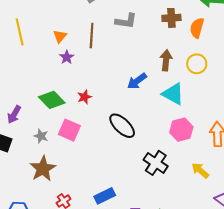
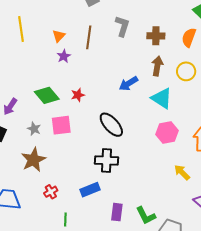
brown cross: (171, 18) -> (156, 36), moved
gray L-shape: (126, 21) -> (122, 26), turned -85
pink square: (69, 130) -> (61, 125), turned -35
black cross: (156, 163) -> (106, 160), moved, turned -35

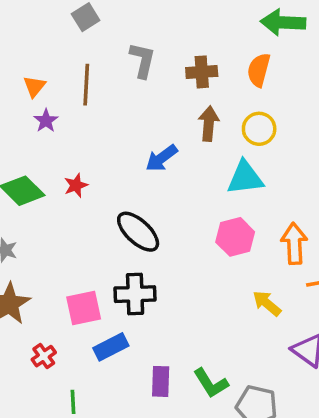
cyan triangle: (162, 98) -> (245, 178), moved, turned -35
pink square: (61, 125) -> (84, 308), moved

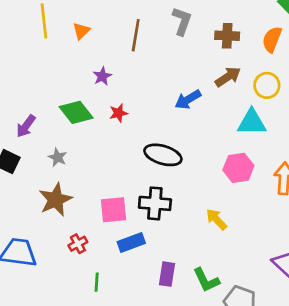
orange triangle: (34, 86) -> (81, 31), moved
purple star: (46, 121) -> (102, 76), moved
brown arrow: (209, 124) -> (228, 77), turned 45
black ellipse: (138, 232) -> (163, 155), turned -33
yellow arrow: (267, 303) -> (217, 219), moved

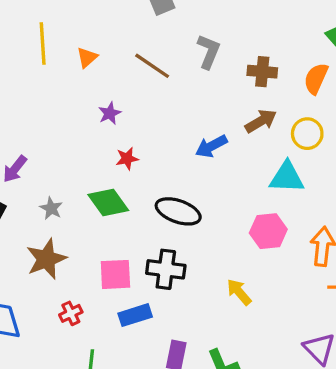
brown line: (136, 35) -> (152, 66), turned -68
green diamond: (76, 112) -> (108, 202), moved

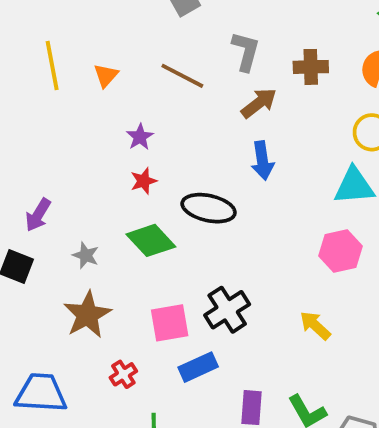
brown arrow: (261, 121) -> (259, 103), moved
blue arrow: (211, 146) -> (262, 161), turned -64
red star: (127, 159) -> (144, 181), moved
black ellipse: (178, 211) -> (209, 208), moved
black cross: (166, 269) -> (227, 310), turned -33

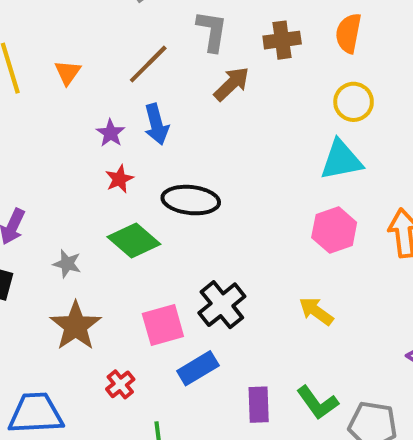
brown line: (182, 76) -> (148, 64), turned -66
blue arrow: (262, 161) -> (156, 124), moved

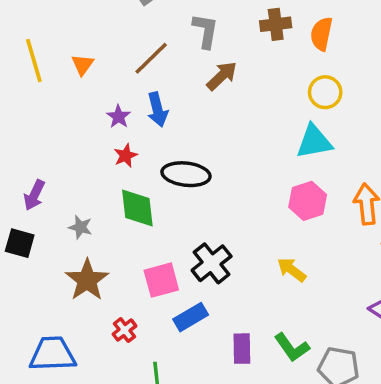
brown cross: (282, 40) -> (276, 24), moved
green diamond: (134, 241) -> (137, 208), turned 42

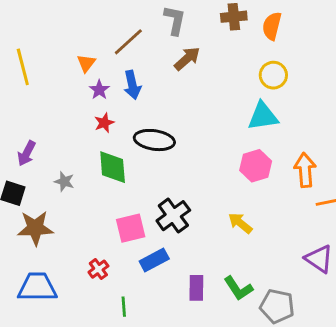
yellow line: (34, 61) -> (23, 67), moved
orange triangle: (83, 65) -> (86, 63), moved
brown star: (87, 280) -> (35, 228), moved, turned 30

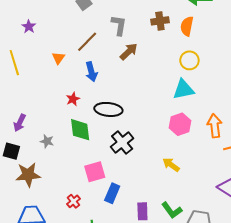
purple star: (99, 90) -> (29, 27), moved
black cross: (173, 216) -> (122, 143), moved
blue rectangle: (154, 260) -> (112, 193), turned -36

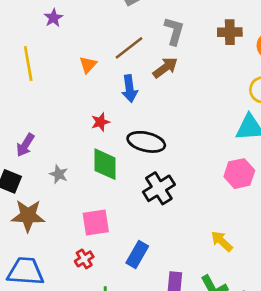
brown arrow: (129, 52) -> (165, 68), moved
yellow arrow: (171, 165) -> (222, 241), moved
pink square: (95, 172) -> (96, 222), moved

